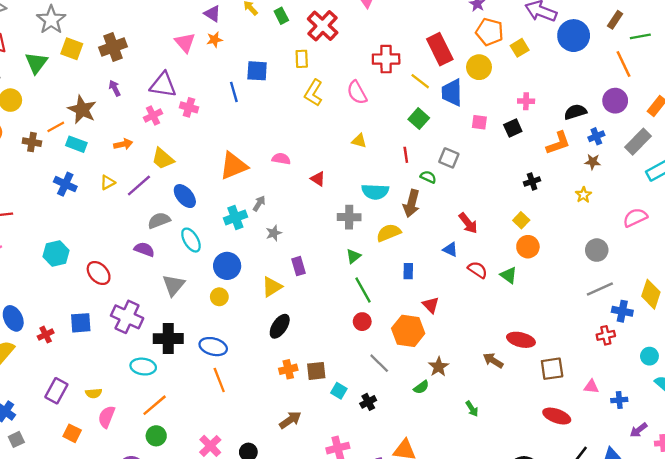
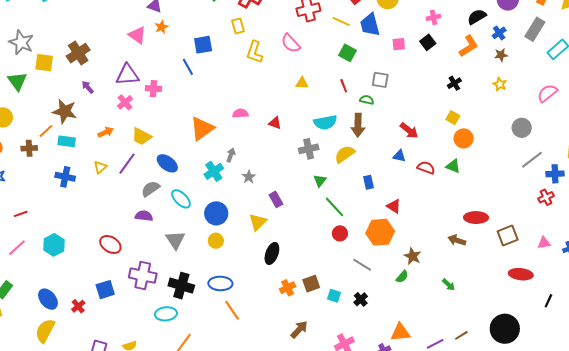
cyan hexagon: (56, 254) -> (54, 245), moved
black cross: (168, 339) -> (181, 286), turned 30

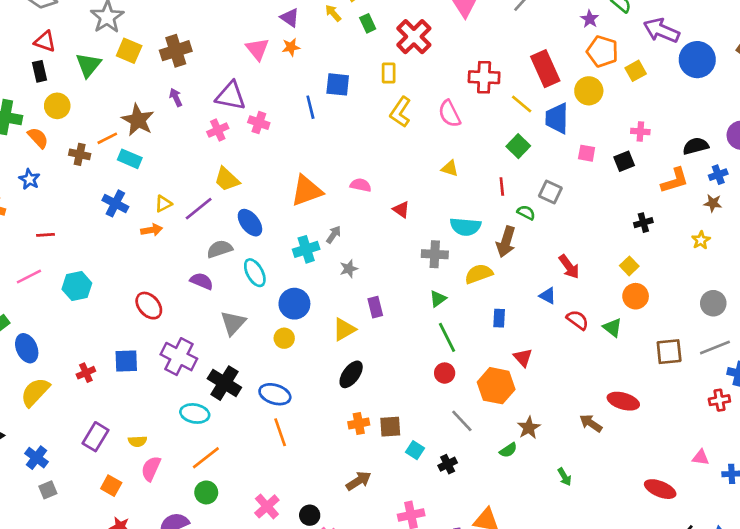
orange arrow: (106, 132) -> (152, 230), moved
brown square: (508, 236) -> (669, 352), moved
blue ellipse: (48, 299) -> (27, 348), moved

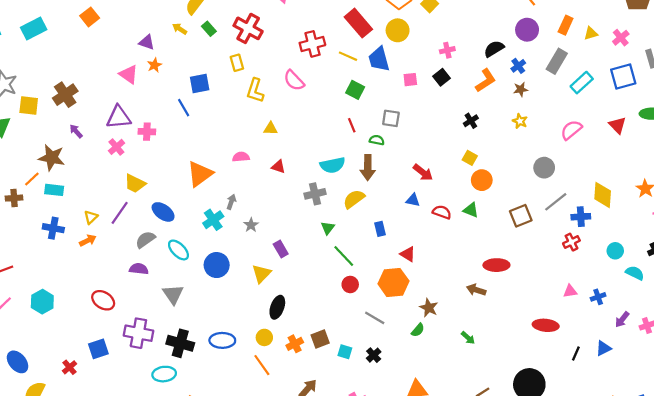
yellow triangle: (450, 168) -> (271, 129), moved
yellow circle: (284, 338) -> (264, 337), moved
orange line: (280, 432) -> (262, 365), moved

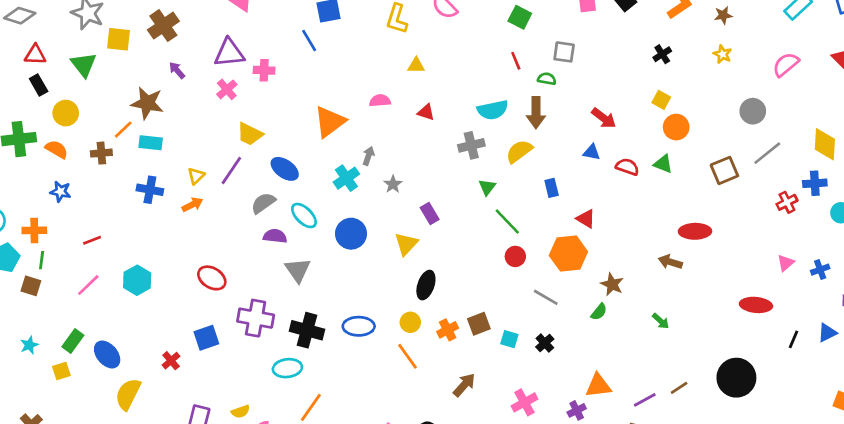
blue cross: (581, 217) -> (815, 183), moved
purple semicircle: (139, 269) -> (275, 236), moved
pink triangle: (570, 291) -> (786, 263), turned -32

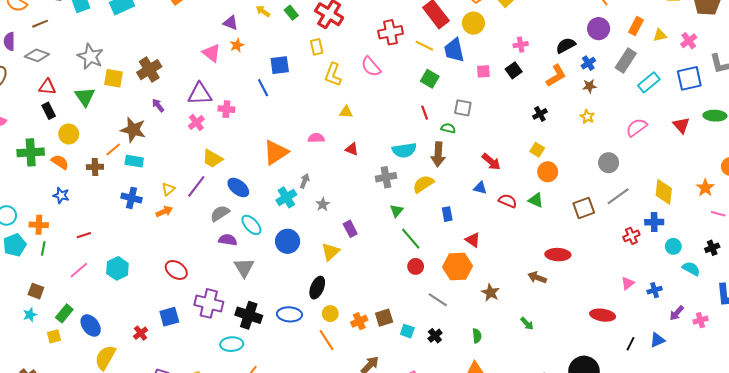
black ellipse: (426, 285) -> (317, 288), moved
brown square: (31, 286) -> (36, 291), moved
green semicircle: (599, 312) -> (477, 336), moved, turned -48

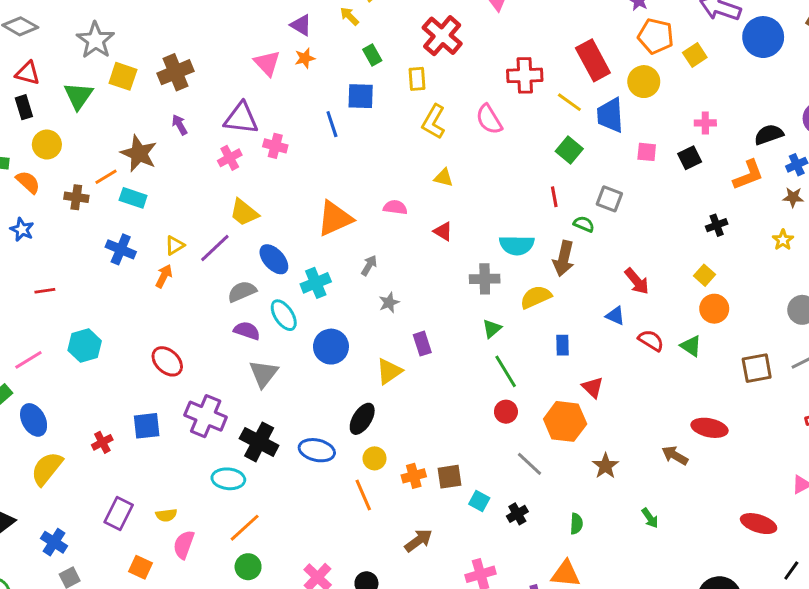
green rectangle: (291, 13) -> (372, 55), moved
cyan cross: (286, 197) -> (316, 283), moved
orange arrow: (164, 211) -> (164, 276), turned -49
pink line: (79, 270) -> (28, 360), moved

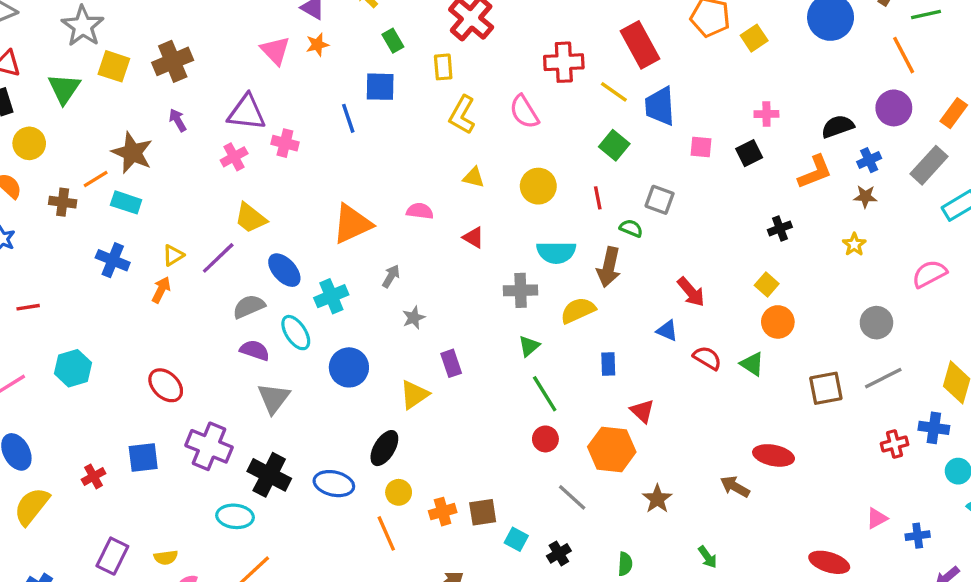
yellow circle: (644, 82) -> (538, 186), moved

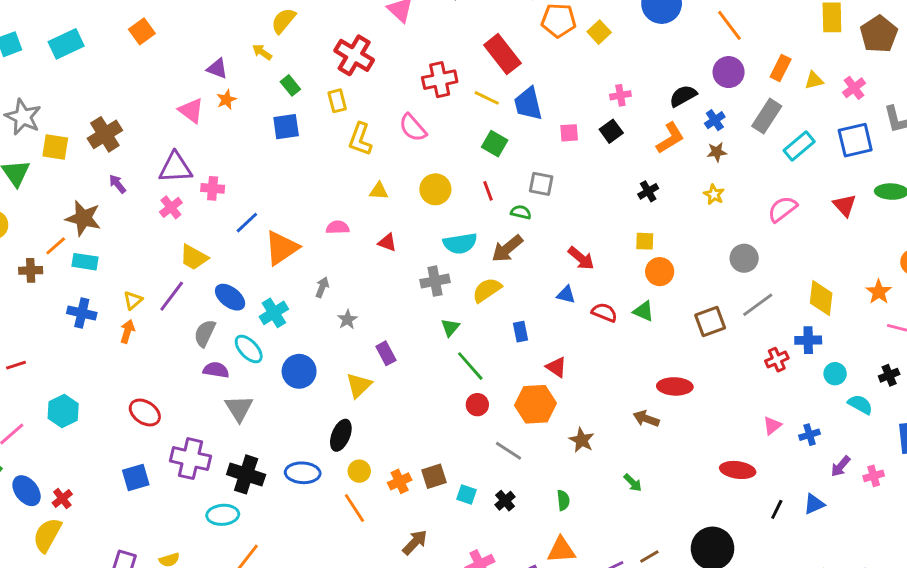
blue line: (348, 118) -> (247, 223), moved, turned 75
brown arrow: (609, 267) -> (507, 249), turned 48
yellow square: (767, 285) -> (645, 241), turned -30
gray semicircle: (249, 306) -> (205, 333), turned -32
red cross: (94, 476) -> (62, 498), moved

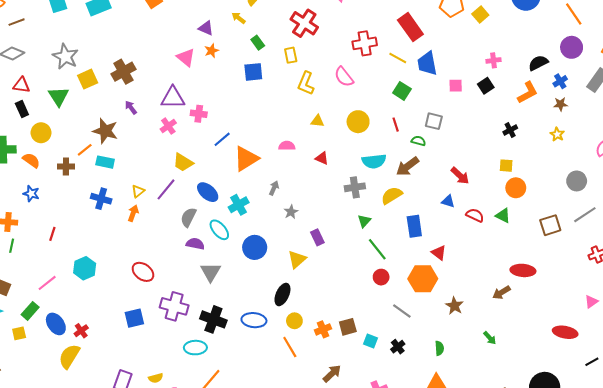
yellow square: (55, 147) -> (88, 79), turned -36
blue rectangle: (520, 332) -> (414, 226), size x1.5
red line: (16, 365) -> (52, 234), turned -56
brown arrow: (646, 419) -> (501, 293), turned -54
black line: (777, 509) -> (592, 362), turned 32

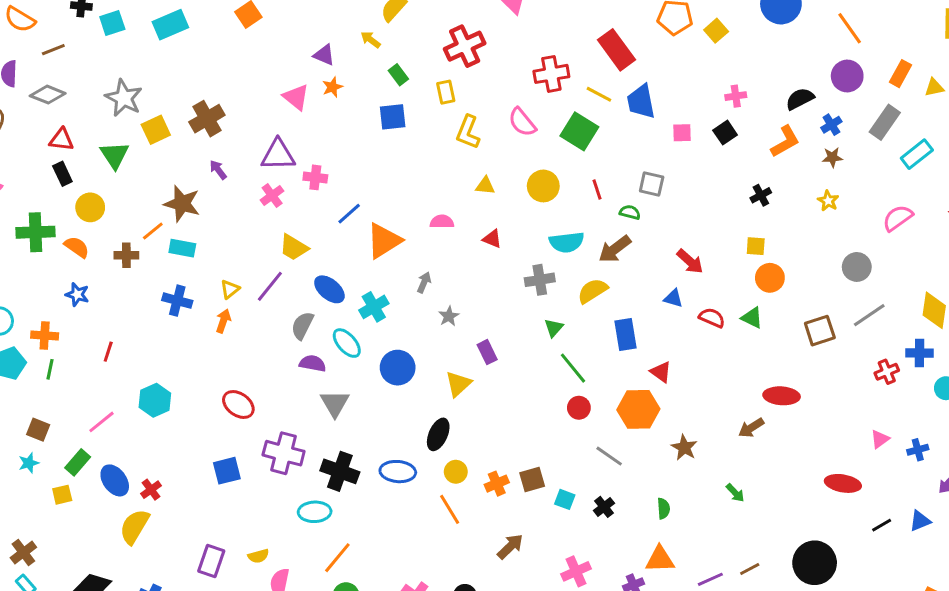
red cross: (304, 23) -> (465, 46), turned 32
green square: (402, 91) -> (579, 131), moved, size x1.4

